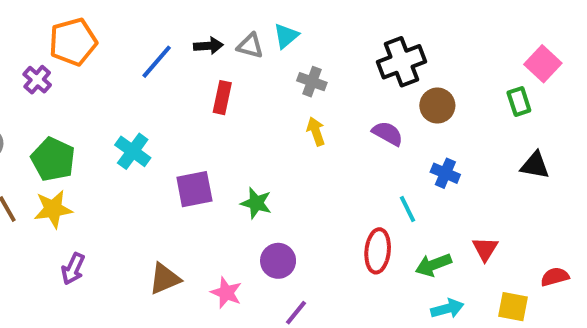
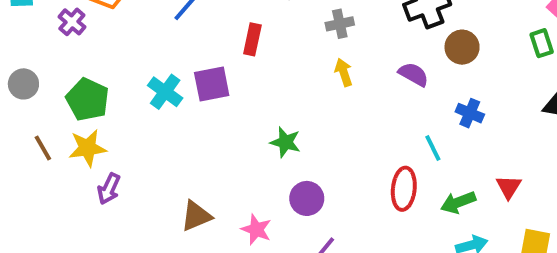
gray cross: (312, 82) -> (340, 24), turned -32
purple square: (194, 189) -> (212, 84), moved
purple arrow: (73, 269) -> (109, 189), moved

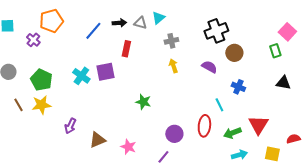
red triangle: (509, 187) -> (258, 125), size x1.5
purple arrow: (109, 189) -> (70, 126), moved
purple circle: (307, 198) -> (174, 134), moved

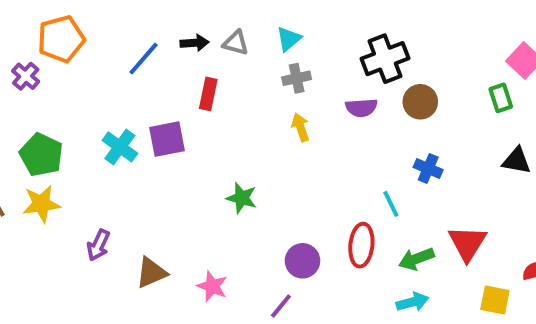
cyan triangle: (158, 18) -> (289, 39), moved
purple semicircle: (209, 67) -> (361, 108), moved, turned 147
cyan arrow: (239, 155) -> (412, 302), moved

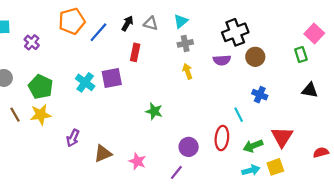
orange pentagon: (61, 39) -> (72, 21), moved
black arrow: (195, 43) -> (127, 23), turned -56
yellow square: (495, 300) -> (275, 167), moved, turned -30

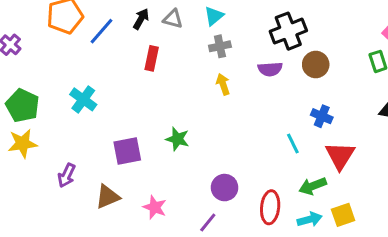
purple square: (112, 78) -> (127, 151), moved
red triangle: (282, 137) -> (340, 156), moved
red ellipse: (222, 138) -> (270, 207), moved

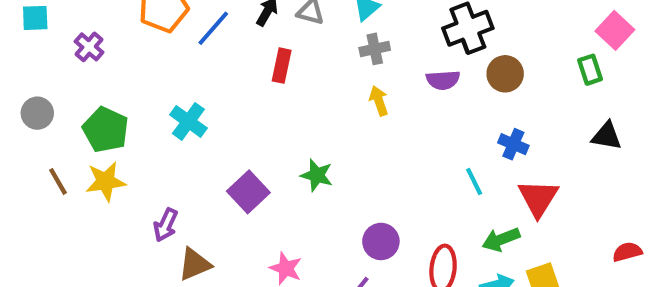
purple square: (127, 151) -> (248, 192), turned -32
brown triangle: (108, 197) -> (195, 264), moved

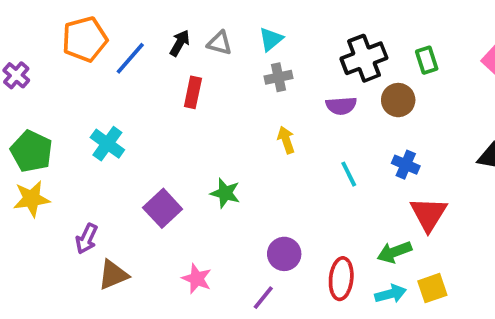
green rectangle: (590, 70) -> (427, 60), moved
yellow arrow: (379, 101) -> (286, 140), moved
cyan line: (474, 181) -> (349, 174), moved

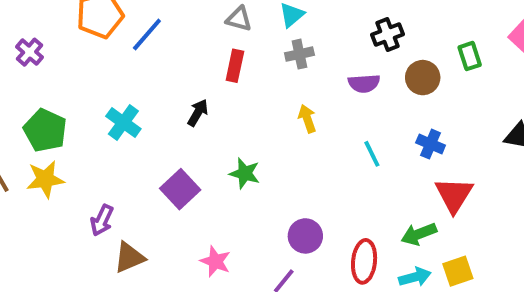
black arrow: (180, 43) -> (198, 113), moved
black cross: (364, 58) -> (387, 34), size x0.7
green rectangle: (427, 60) -> (470, 56), moved
red rectangle: (193, 92) -> (235, 66), moved

